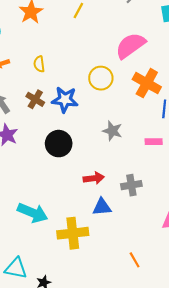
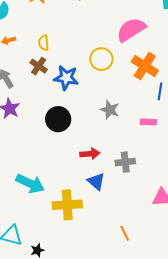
brown cross: (35, 99) -> (39, 66), moved
blue triangle: (102, 207) -> (96, 181), turned 42

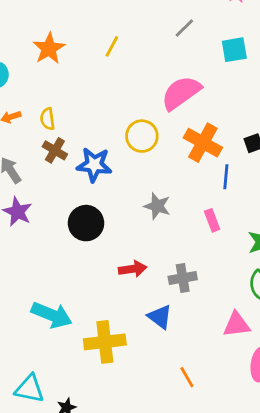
yellow semicircle: (44, 43) -> (48, 119), moved
pink rectangle: (148, 122) -> (212, 220), turned 70
blue triangle: (96, 181) -> (160, 317), moved

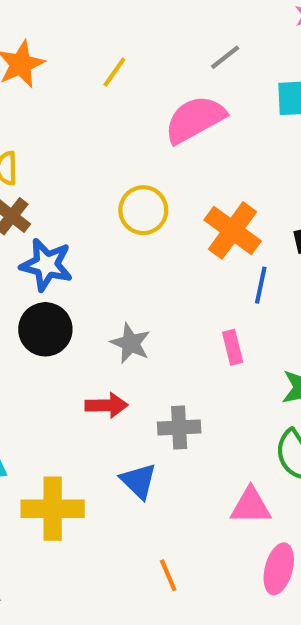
pink semicircle: (181, 93) -> (195, 119), moved
blue star: (94, 165) -> (46, 265), moved
gray star: (157, 206) -> (131, 343), moved

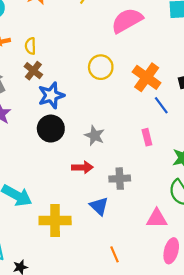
blue star: (46, 265) -> (51, 95), turned -30
blue line: (261, 285) -> (161, 105), turned -48

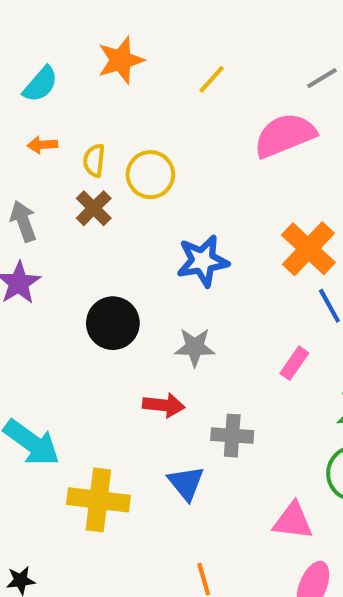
yellow circle: (101, 67) -> (150, 175), moved
blue star: (51, 95) -> (203, 261), moved
gray star: (95, 135) -> (195, 347), turned -30
pink rectangle: (147, 137) -> (294, 363), turned 42

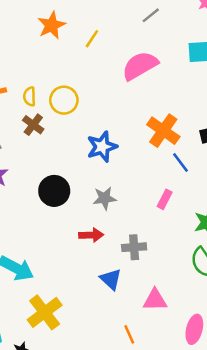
orange star: (121, 60) -> (51, 25), moved
gray line: (322, 78) -> (151, 15), moved
yellow cross: (98, 500) -> (45, 312), moved, turned -36
pink triangle: (293, 521) -> (155, 300), moved

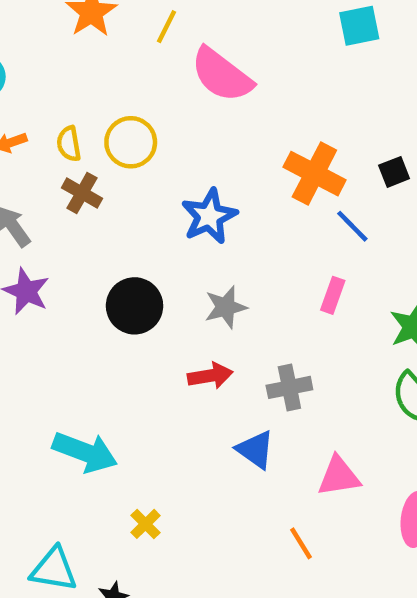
pink semicircle: (140, 66) -> (222, 75), moved, turned -105
yellow cross: (45, 312) -> (145, 524), size x0.5

